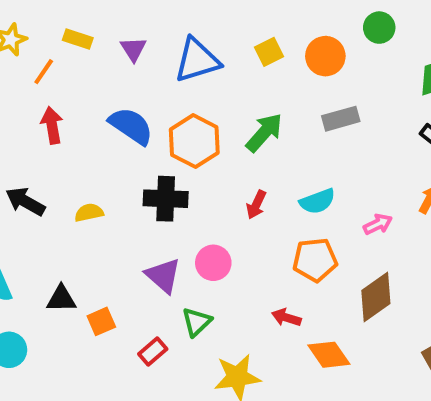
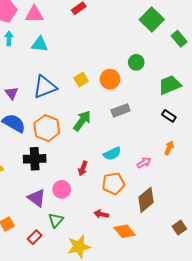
purple triangle: (133, 49) -> (12, 93), moved
red arrow: (256, 205) -> (83, 168), moved

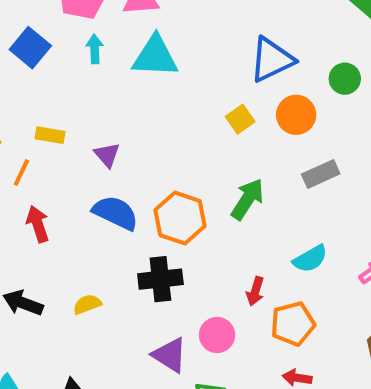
cyan triangle: (40, 44) -> (155, 56), size x1.4
blue triangle: (45, 87) -> (272, 60), moved
orange pentagon: (113, 184) -> (293, 324), moved

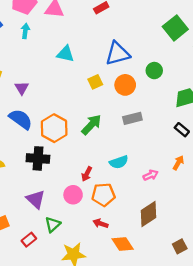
cyan triangle: (155, 56) -> (66, 54), moved, size x0.7
pink circle: (217, 335) -> (73, 195), moved

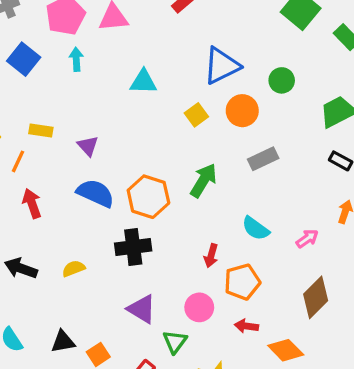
cyan semicircle: (119, 162) -> (256, 228), turned 66
pink circle: (73, 195) -> (199, 307), moved

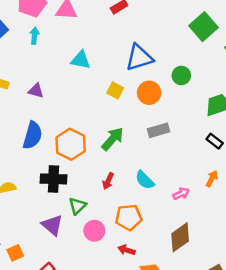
yellow square: (196, 115) -> (115, 90), turned -35
purple triangle: (88, 146) -> (36, 91), moved, turned -42
blue semicircle: (96, 193) -> (33, 135), turned 72
red arrow: (211, 256) -> (108, 181), moved
green triangle: (175, 342) -> (77, 206), moved

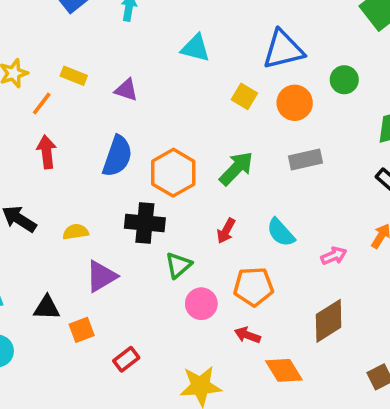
purple triangle: (52, 225) -> (101, 276), moved, turned 45

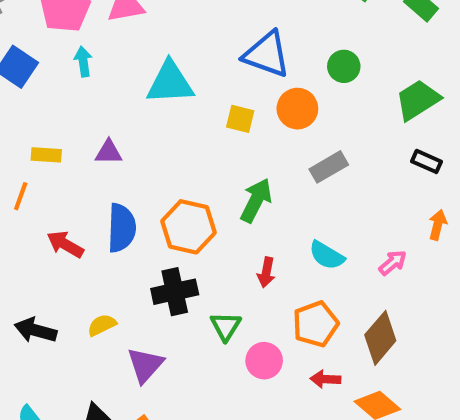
cyan triangle: (196, 48) -> (170, 83), size x1.4
blue triangle: (283, 50) -> (267, 54), turned 51
red arrow: (47, 152) -> (65, 244), moved, turned -36
brown diamond: (329, 321) -> (380, 338), moved

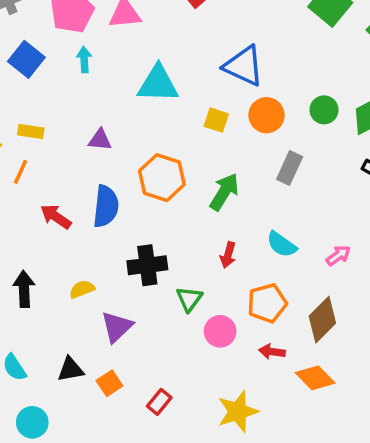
green circle: (344, 66) -> (324, 110), moved
yellow rectangle: (46, 155) -> (31, 131), moved
gray rectangle: (329, 167) -> (290, 168), turned -40
orange hexagon: (188, 227) -> (162, 178), moved
black arrow: (36, 330) -> (24, 289), turned 68

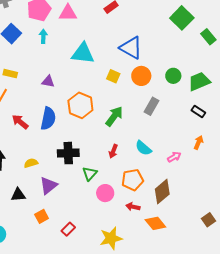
black triangle: (71, 369) -> (18, 195), moved

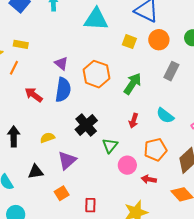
purple triangle: (48, 82) -> (61, 63), moved, turned 32
black cross: (68, 153) -> (86, 125), turned -35
red arrow: (133, 207) -> (149, 179), moved
red rectangle: (68, 229) -> (90, 205), turned -40

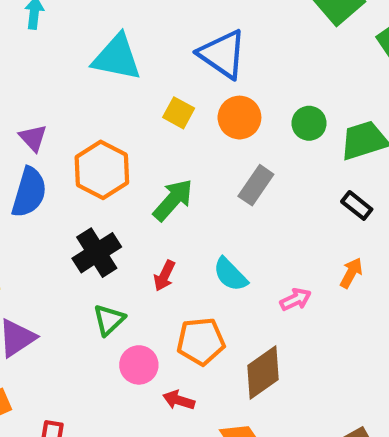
black cross: (86, 125) -> (97, 253), moved

